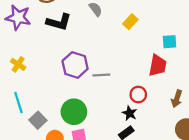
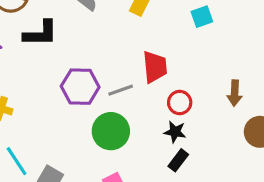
red trapezoid: (158, 65) -> (155, 67), moved
green circle: (74, 112) -> (111, 131), moved

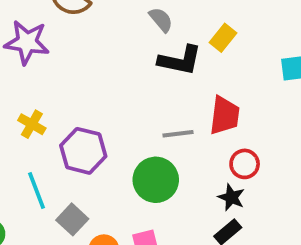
black L-shape: (40, 34) -> (180, 60), moved
purple hexagon: (80, 87) -> (83, 151), moved

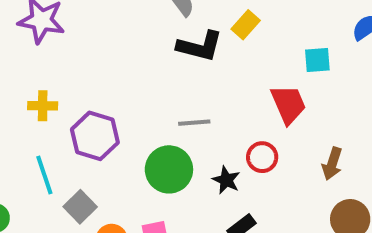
red trapezoid: (224, 115) -> (288, 104), moved, turned -33
yellow cross: (32, 124) -> (43, 106), turned -32
black star: (231, 197) -> (226, 180), moved

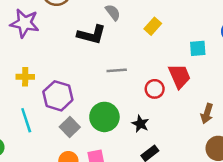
black L-shape: (200, 46) -> (92, 35), moved
gray line: (194, 123) -> (117, 70), moved
red circle: (262, 157) -> (155, 89), moved
gray square: (80, 207) -> (70, 127), moved

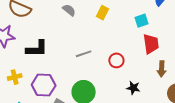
black L-shape: (92, 35) -> (37, 49), moved
red trapezoid: (179, 76) -> (151, 44), moved, turned 30
black star: (140, 124) -> (133, 88), moved

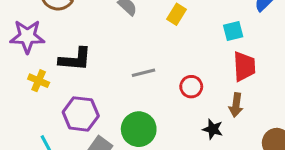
brown arrow: (162, 69) -> (236, 105), moved
yellow cross: (15, 77) -> (39, 81), moved, turned 32

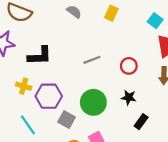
cyan square: (233, 31) -> (155, 21), turned -32
yellow cross: (39, 81) -> (24, 86), moved
black star: (213, 129) -> (129, 97), moved

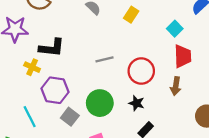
red circle: (129, 66) -> (141, 71), size x1.5
yellow cross: (24, 86) -> (32, 67), moved

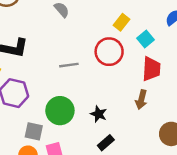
yellow rectangle: (131, 15) -> (121, 22), moved
red circle: (141, 71) -> (109, 52), moved
gray square: (70, 117) -> (34, 131), moved, turned -30

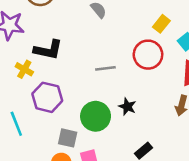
black star: (99, 114) -> (127, 107), moved

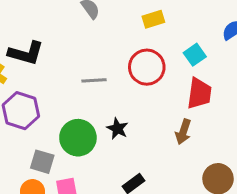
yellow rectangle: (161, 24) -> (153, 19), moved, turned 30

